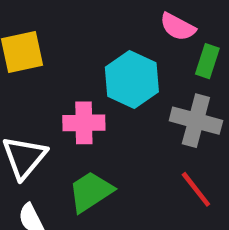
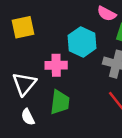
green trapezoid: (91, 192) -> (60, 102), turned 130

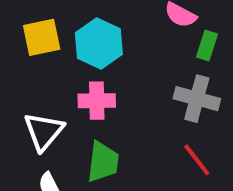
cyan hexagon: (82, 42) -> (99, 43), moved

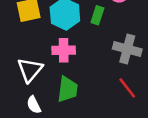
green rectangle: (207, 46) -> (97, 15), moved

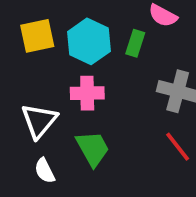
green trapezoid: (68, 89) -> (93, 149), turned -36

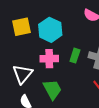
green rectangle: (135, 43) -> (75, 56), moved

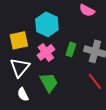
yellow square: (21, 27) -> (19, 40), moved
pink cross: (49, 59) -> (46, 52), turned -36

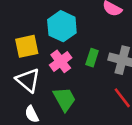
white triangle: (20, 67) -> (28, 80), turned -30

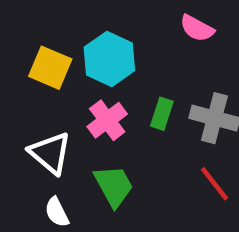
yellow square: (27, 46) -> (50, 68), moved, turned 35

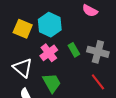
green rectangle: (162, 114) -> (74, 50), turned -48

